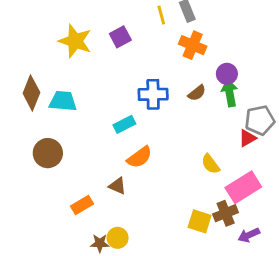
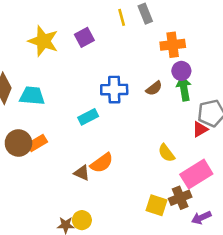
orange cross: (193, 45) -> (173, 45), moved, turned -30
orange semicircle: (139, 157) -> (102, 163), moved
orange rectangle: (82, 205) -> (37, 143), moved

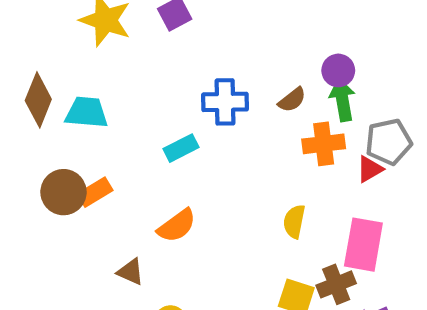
orange cross: (173, 45) -> (324, 144), moved
yellow semicircle: (166, 153) -> (294, 221), moved, turned 48
orange semicircle: (102, 163) -> (177, 226), moved
brown triangle: (82, 173) -> (131, 272), moved
pink rectangle: (196, 174) -> (363, 245), turned -48

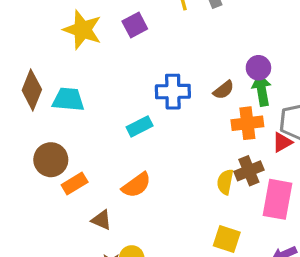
orange rectangle: (95, 192) -> (75, 183), moved
brown cross: (336, 284) -> (249, 171), moved

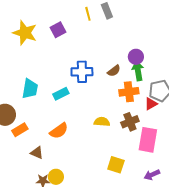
cyan trapezoid: (68, 99) -> (30, 89), moved, turned 95
yellow semicircle: (225, 182) -> (102, 122), moved, turned 84

